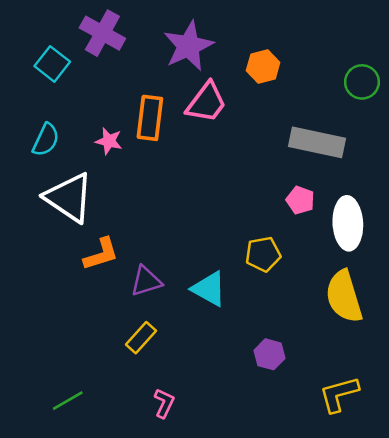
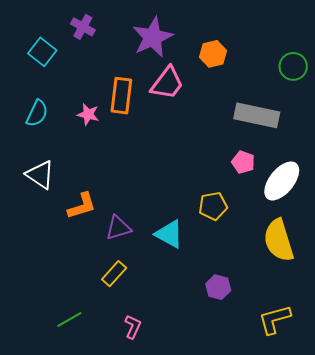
purple cross: (102, 33) -> (83, 27), size x0.7
white triangle: (69, 198) -> (40, 175), moved, size x0.7
white ellipse: (348, 223) -> (282, 181), turned 42
green line: (68, 401) -> (69, 319), moved

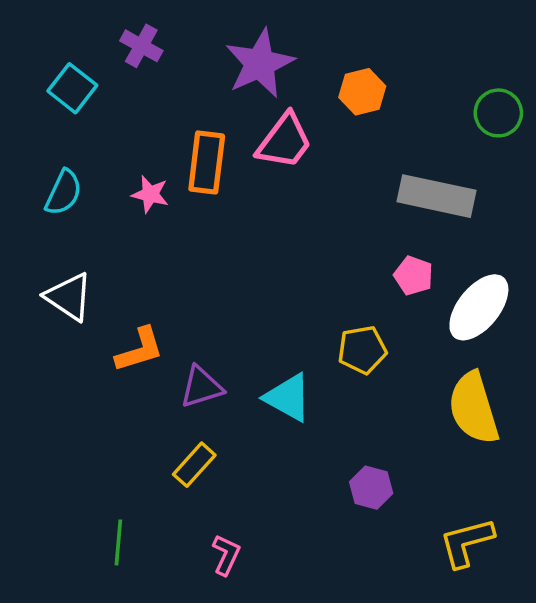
green line: (69, 319) -> (118, 542), turned -55

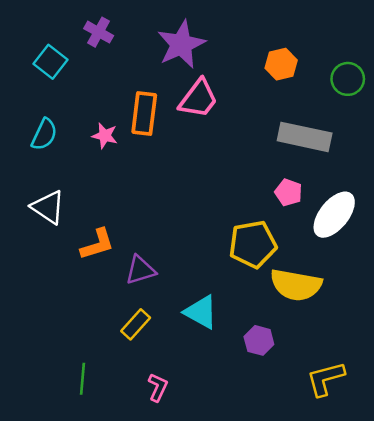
orange hexagon: (362, 92) -> (281, 64), moved
yellow pentagon: (362, 350) -> (253, 244), size x1.4
cyan triangle: (288, 398) -> (201, 312), moved
yellow semicircle: (474, 408) -> (296, 285), moved, turned -63

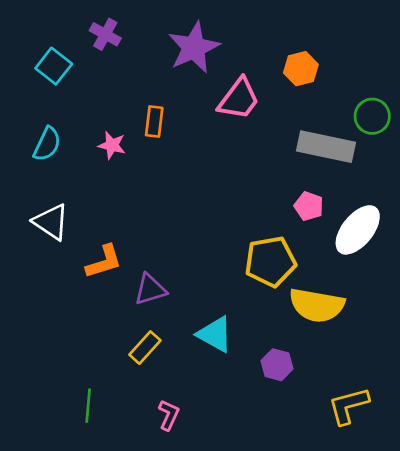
green circle: (348, 79) -> (372, 116), moved
pink trapezoid: (198, 99) -> (239, 99), moved
orange rectangle: (144, 113) -> (154, 122), size x0.7

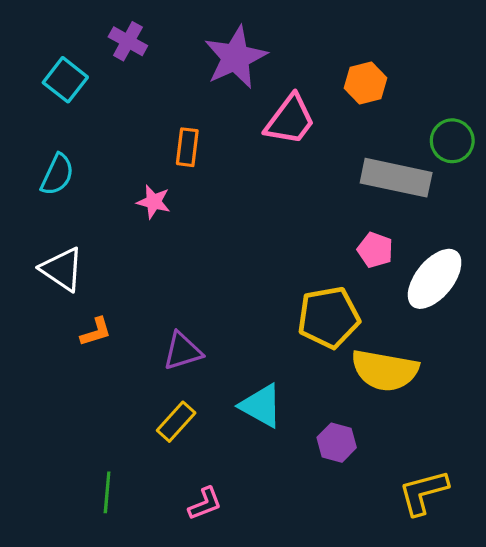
pink star: (112, 145) -> (154, 202), moved
orange L-shape: (104, 262) -> (96, 332), moved, size x0.7
pink L-shape: (169, 415) -> (205, 504), turned 44

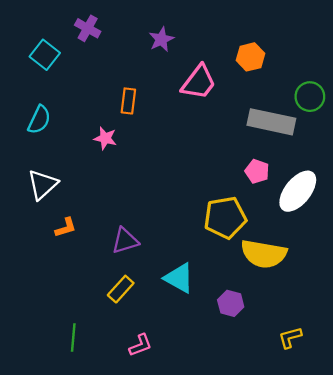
purple star: (235, 57) -> (161, 39), size x0.6
white triangle: (62, 269) -> (43, 185), turned 44
yellow L-shape: (423, 492) -> (290, 337), size x0.7

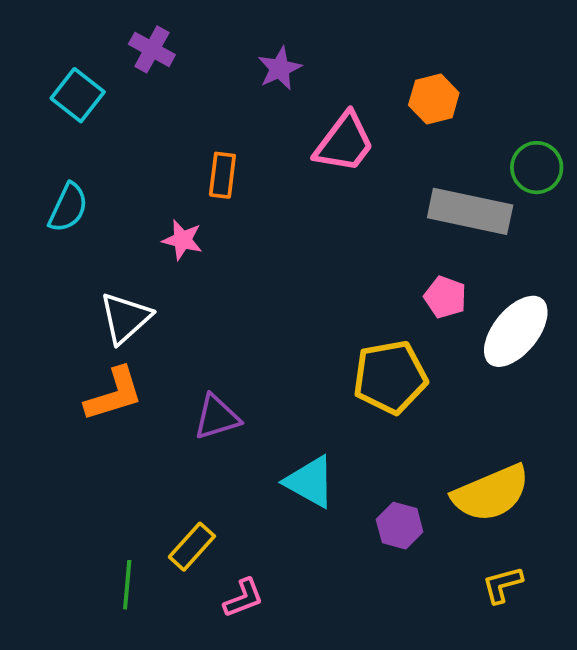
white triangle: (43, 185) -> (125, 318), moved
orange L-shape: (66, 227) -> (114, 394), size x1.6
yellow semicircle: (264, 254) -> (491, 493), moved, turned -33
yellow rectangle: (121, 289) -> (192, 547), moved

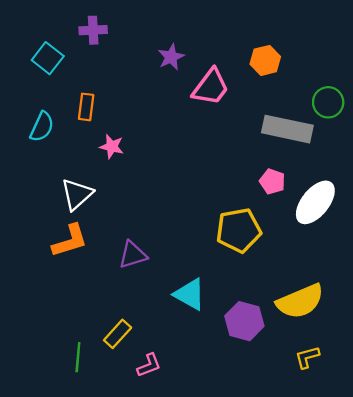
purple cross: (152, 49) -> (93, 30), turned -32
purple star: (280, 68) -> (171, 57), moved
orange rectangle: (222, 175) -> (86, 107), moved
purple hexagon: (400, 526) -> (244, 321), size x1.4

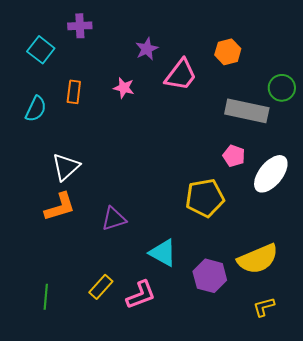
pink star: (112, 147) -> (124, 88), moved
green line: (78, 357) -> (46, 297), moved
pink L-shape: (149, 365) -> (141, 295), moved, size x1.4

